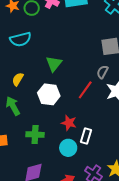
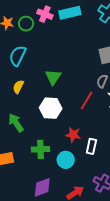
cyan semicircle: (20, 39) -> (18, 56), turned 135
yellow semicircle: (18, 79) -> (18, 87), moved
cyan circle: (68, 148) -> (66, 160), moved

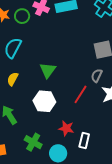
green cross: (40, 149) -> (33, 142), turned 30

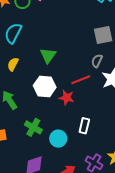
red line: (81, 94) -> (81, 80), turned 36
red star: (66, 128) -> (67, 98), moved

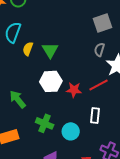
yellow semicircle: (13, 64) -> (28, 49), moved
red line: (81, 80) -> (98, 85), moved

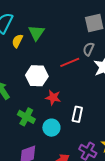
green triangle: (50, 50) -> (36, 33), moved
red line: (98, 85) -> (70, 62), moved
red star: (74, 90) -> (53, 98), moved

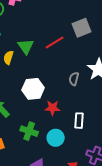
gray semicircle: (89, 49) -> (74, 79), moved
red line: (70, 62) -> (55, 43), moved

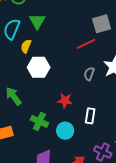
red line: (55, 43) -> (86, 44), moved
green triangle: (26, 46) -> (37, 21), moved
white hexagon: (33, 89) -> (39, 67), moved

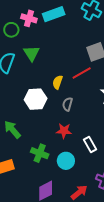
yellow semicircle: (26, 46) -> (58, 82), moved
gray semicircle: (89, 74) -> (67, 104), moved
white rectangle: (90, 116) -> (90, 144), turned -35

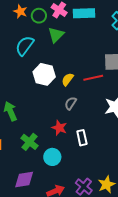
green triangle: (32, 53) -> (56, 35), moved
white hexagon: (36, 99) -> (44, 74), moved
white rectangle: (90, 144) -> (82, 138), moved

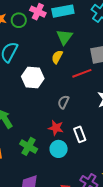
green triangle: (56, 35) -> (64, 37), moved
yellow semicircle: (68, 79) -> (57, 57), moved
cyan circle: (52, 157) -> (59, 149), moved

